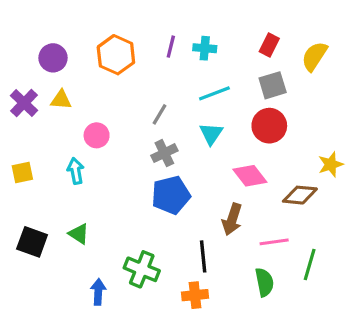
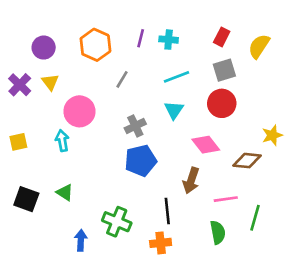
yellow triangle: (61, 100) -> (50, 82), turned 48
gray line: (160, 114) -> (122, 79), moved
pink circle: (97, 135) -> (79, 111), size x1.5

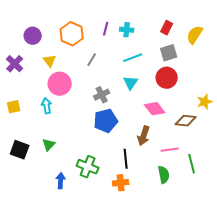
yellow triangle: (50, 82) -> (50, 61), moved
green triangle: (65, 192) -> (49, 145), turned 40
green line: (255, 218) -> (192, 164), turned -30

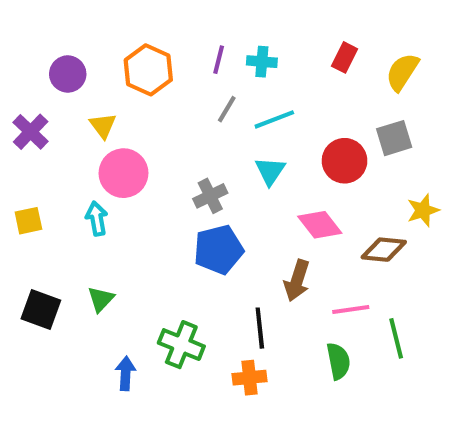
gray square: (169, 53) -> (394, 138), moved
gray line: (92, 60) -> (227, 109), moved

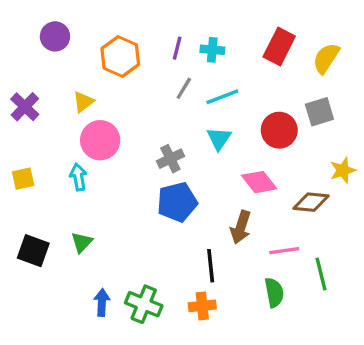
red rectangle: (345, 57) -> (279, 46), size x1.5
purple circle: (68, 74) -> (55, 36), moved
yellow triangle: (103, 126) -> (83, 102), turned 30
green cross: (181, 345) -> (144, 304), moved

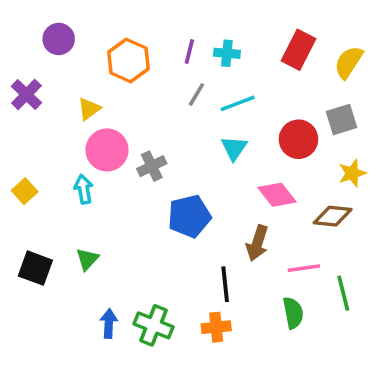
purple cross: (25, 107) -> (26, 94), moved
gray cross: (170, 159) -> (152, 166), moved
yellow star: (343, 170) -> (352, 173), moved
yellow square: (23, 179) -> (25, 191), turned -30

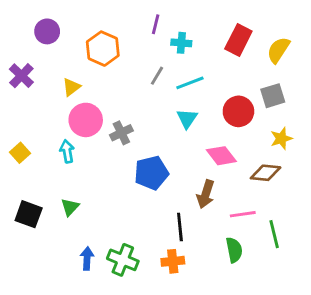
purple line: (189, 52) -> (156, 24), moved

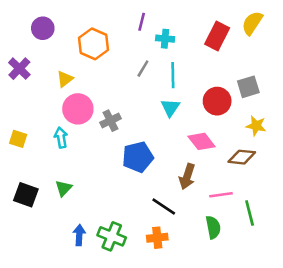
yellow semicircle: (278, 50) -> (252, 23), moved
cyan line: (190, 83) -> (173, 75), turned -70
yellow star: (281, 139) -> (256, 126), turned 30
yellow square: (20, 153) -> (18, 139), turned -30
black line: (180, 227) -> (164, 206), turned -50

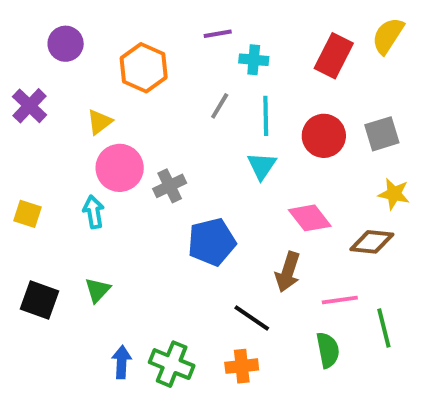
purple line: (142, 22) -> (218, 34), turned 66
red circle: (217, 101) -> (324, 136), moved

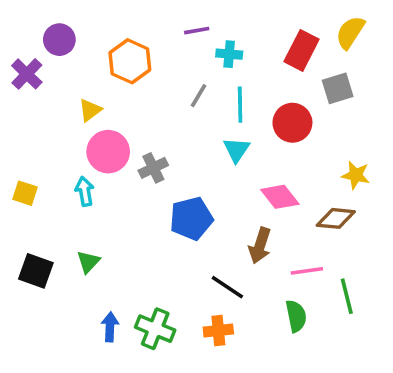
purple cross: (30, 106) -> (27, 74), moved
gray square: (382, 134) -> (338, 88), moved

